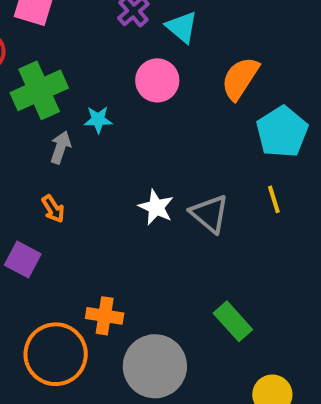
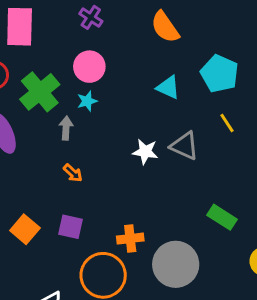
cyan triangle: (182, 27) -> (168, 87), moved
orange semicircle: (240, 78) -> (165, 27), moved, turned -52
pink circle: (157, 80) -> (89, 67), moved
purple square: (23, 260) -> (71, 227), moved

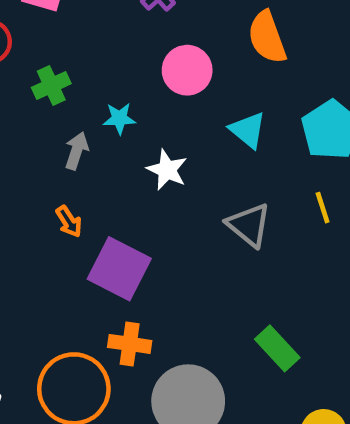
pink circle: (89, 67) -> (187, 70), moved
green cross: (40, 92) -> (51, 86), size x0.6
white star: (145, 152) -> (167, 170), moved
purple square: (71, 227) -> (119, 269), moved, size x1.5

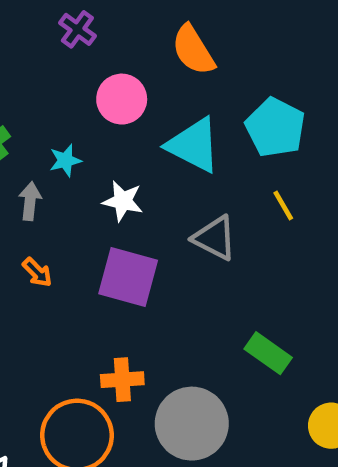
cyan triangle: (248, 130) -> (194, 145), size x1.5
purple square: (119, 269) -> (128, 277), moved

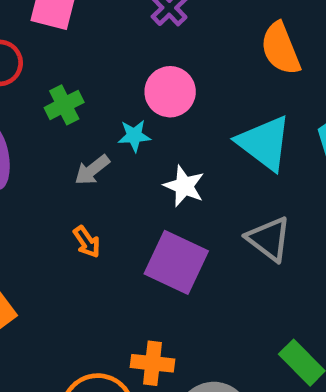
pink circle: (122, 99) -> (170, 92), moved
gray arrow: (30, 201) -> (92, 170), turned -144

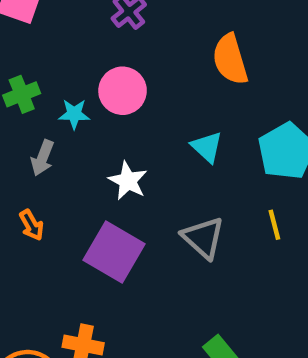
cyan star: (134, 136) -> (74, 114), moved
cyan triangle: (264, 143) -> (207, 147), size x0.6
gray arrow: (92, 170) -> (42, 158), turned -36

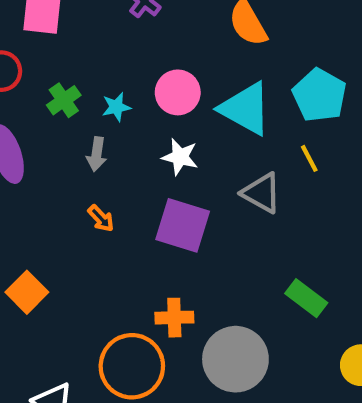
pink circle: (123, 91) -> (178, 92), moved
cyan triangle: (207, 147) -> (245, 109), size x1.8
yellow line: (274, 225) -> (309, 158), moved

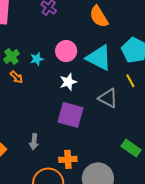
gray arrow: (97, 154) -> (34, 142), moved
white star: (180, 157) -> (68, 82), turned -30
orange arrow: (101, 218) -> (16, 77), moved

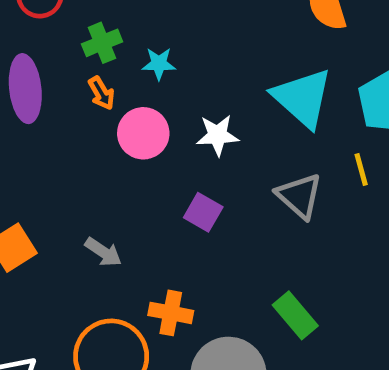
pink circle: (66, 51) -> (143, 133), moved
purple square: (70, 115) -> (203, 212), size x0.6
gray arrow: (34, 142) -> (103, 252), turned -77
green rectangle: (131, 148) -> (295, 315), moved

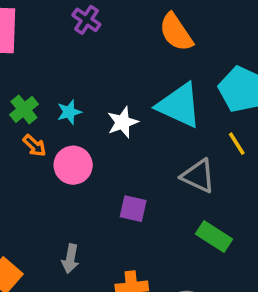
white star: (217, 135) -> (123, 122), moved
gray arrow: (103, 252) -> (70, 259), turned 84
green rectangle: (295, 315) -> (214, 236), moved

